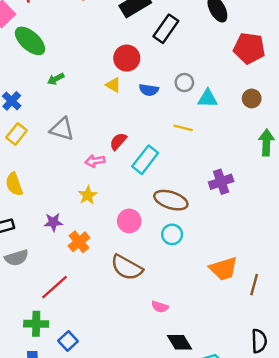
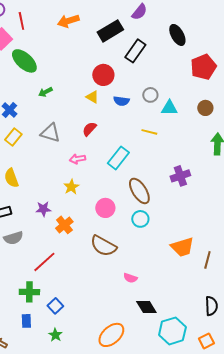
red pentagon: (249, 48) -> (203, 67), turned -30
red semicircle: (118, 141) -> (89, 129), moved
brown ellipse: (171, 200) -> (139, 191), turned 40

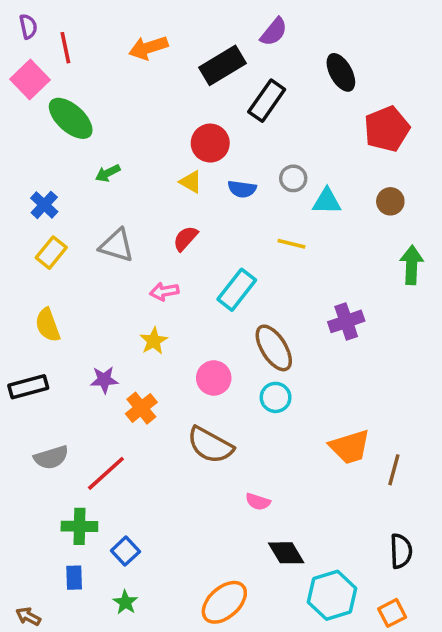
gray semicircle: (13, 238) -> (51, 457), moved

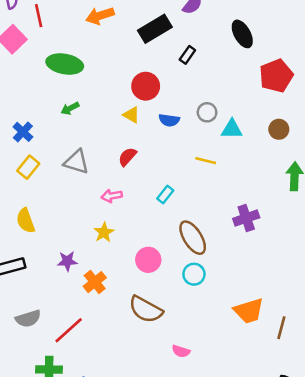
black rectangle: (267, 101) -> (187, 55), size x0.6
green ellipse: (71, 118) -> (65, 64), moved, turned -32
cyan rectangle: (237, 290) -> (165, 195), size x0.6

